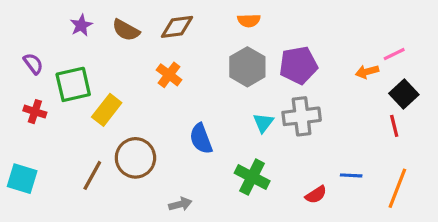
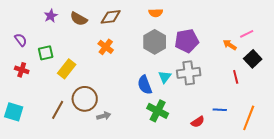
orange arrow: (367, 72) -> (230, 45), turned 48
green square: (73, 84) -> (46, 53), size x0.7
red line: (394, 126) -> (236, 77), moved
blue semicircle: (201, 139) -> (145, 85), moved
gray arrow: (180, 204) -> (104, 116), moved

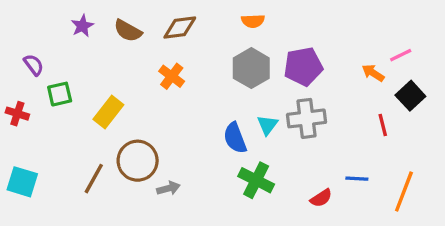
green square: (46, 53) -> (60, 94), moved
red cross: (22, 70) -> (17, 114), moved

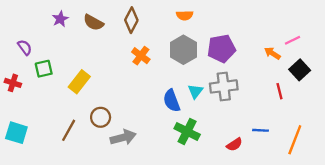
brown diamond: (180, 27) -> (131, 20), turned -55
orange cross: (172, 76) -> (141, 56), moved
brown circle: (138, 161) -> (101, 117), size x0.7
gray arrow: (168, 188) -> (123, 137), size x1.5

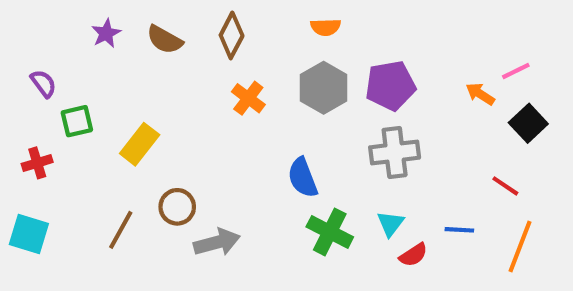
red cross: (13, 83) -> (37, 163), moved, turned -35
cyan triangle: (195, 91) -> (390, 224), moved
red line: (279, 91) -> (505, 186), moved, turned -42

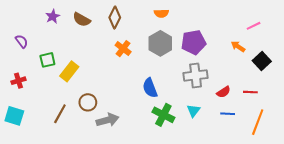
pink line: (516, 71) -> (254, 26), moved
green square: (77, 121) -> (47, 60), moved
red line: (505, 186) -> (250, 92), turned -32
red semicircle: (413, 255) -> (224, 92), moved

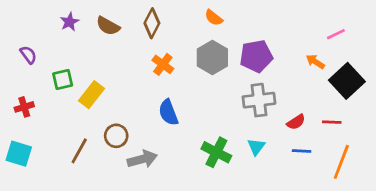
orange semicircle: (161, 13) -> (214, 18), turned 40
black square: (262, 61) -> (347, 81), size x1.4
blue semicircle: (150, 88) -> (168, 112), moved

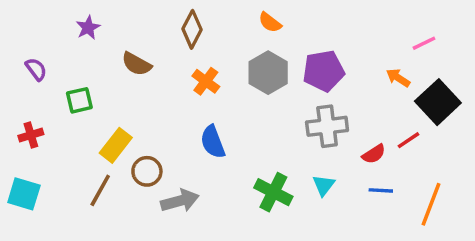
brown semicircle: (108, 26) -> (137, 64), moved
yellow rectangle: (92, 95) -> (116, 145), moved
red line: (332, 122) -> (408, 140), moved, turned -36

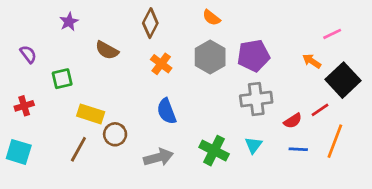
yellow rectangle: (116, 145) -> (91, 114), turned 70
gray arrow: (180, 201) -> (158, 157), moved
orange line: (431, 204) -> (335, 141), moved

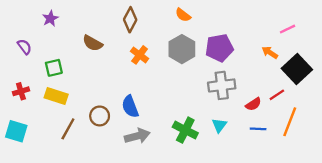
purple star: (69, 22) -> (50, 19), moved
blue semicircle: (167, 111) -> (130, 107), moved
yellow rectangle: (91, 114) -> (56, 96), moved

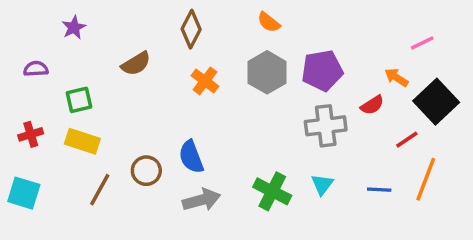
brown semicircle: (93, 43) -> (136, 64), turned -60
purple semicircle: (24, 47) -> (36, 69), turned -56
red semicircle: (253, 104) -> (372, 105), moved

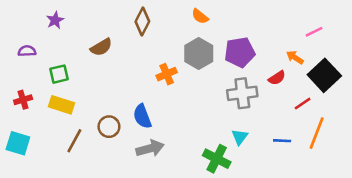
orange cross: (205, 81) -> (167, 74), moved, turned 30
green cross: (272, 191) -> (217, 159), moved

